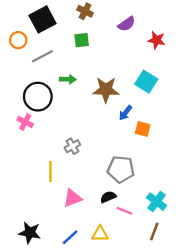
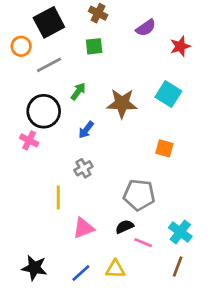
red star: (157, 40) -> (180, 46), turned -30
green arrow: (68, 79) -> (78, 91), turned -56
blue arrow: (125, 113) -> (86, 130), moved

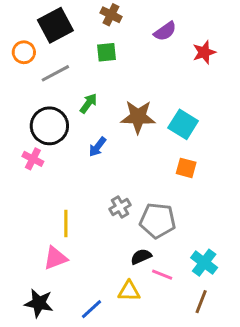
cyan square: (168, 94) -> (183, 124), moved
gray cross: (83, 168) -> (120, 207), moved
pink triangle: (83, 228) -> (55, 258), moved
yellow triangle: (115, 269) -> (129, 291), moved

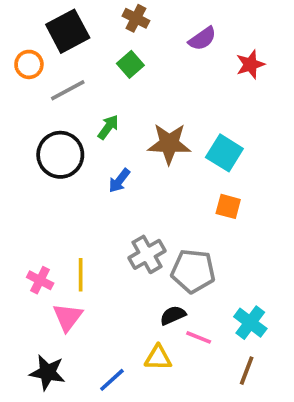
green square: (106, 52) -> (130, 64), turned -35
pink cross: (33, 159) -> (40, 280), moved
gray cross: (120, 207) -> (147, 254), size x1.4
pink triangle: (55, 258) -> (68, 317), turned -32

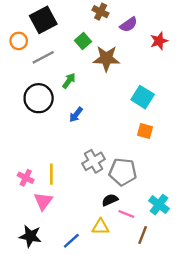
brown cross: (136, 18) -> (101, 12), moved
brown star: (169, 144) -> (106, 58), moved
brown line: (247, 371) -> (143, 235), moved

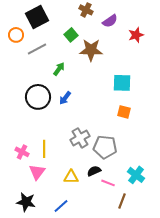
cyan square: (143, 97) -> (122, 83), turned -30
black circle: (39, 98) -> (38, 97), moved
yellow triangle: (101, 227) -> (71, 177), moved

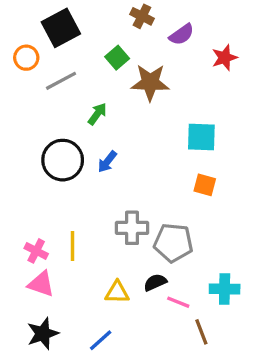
gray cross: (80, 138) -> (132, 228), turned 30
pink triangle: (37, 172) -> (41, 284), moved, turned -48
cyan cross: (136, 175) -> (225, 289), turned -36
brown line: (122, 201) -> (201, 332), turned -42
black star: (26, 202) -> (43, 334), turned -30

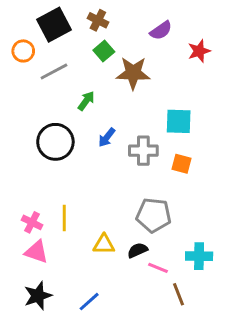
brown cross: (142, 16) -> (98, 20), moved
blue arrow: (107, 162) -> (107, 137), moved
gray cross: (132, 228) -> (143, 151), moved
yellow triangle: (117, 292) -> (104, 244), moved

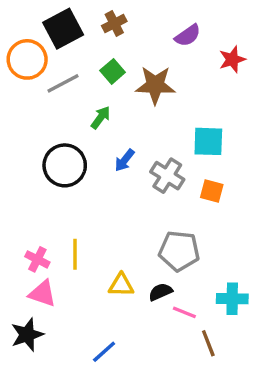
brown cross: (98, 20) -> (114, 24), turned 36
orange circle: (23, 51) -> (27, 59), size x1.5
green square: (104, 51) -> (113, 71), moved
gray cross: (143, 151) -> (167, 176), turned 32
black star: (38, 296) -> (27, 335), moved

